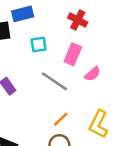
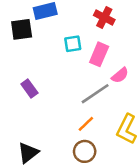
cyan square: (39, 45) -> (73, 44), moved
gray line: (54, 81) -> (95, 94), moved, turned -68

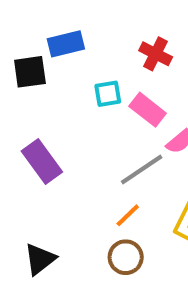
pink rectangle: (99, 54) -> (148, 110), turned -75
purple rectangle: (29, 88) -> (42, 162), size x1.5

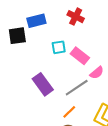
red cross: (156, 54) -> (76, 17), moved
purple rectangle: (42, 162) -> (43, 84), moved

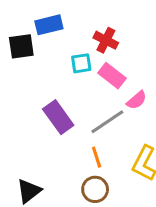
red cross: (76, 17) -> (106, 40), moved
orange line: (69, 112) -> (97, 157), turned -64

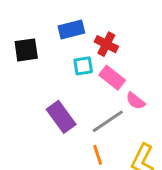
blue rectangle: (49, 25) -> (71, 30), moved
pink semicircle: (137, 100) -> (135, 101), turned 78

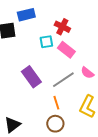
blue rectangle: (71, 30) -> (26, 15), moved
pink semicircle: (135, 101) -> (87, 73), moved

